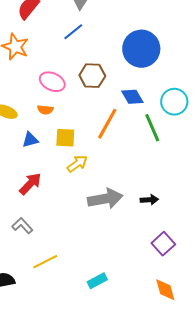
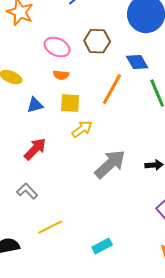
orange semicircle: (45, 110) -> (61, 75), moved
gray arrow: (105, 199) -> (110, 164), turned -32

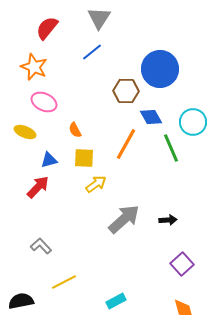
brown hexagon: (97, 41) -> (126, 91), moved
pink ellipse: (57, 47) -> (44, 102), moved
orange semicircle: (61, 75) -> (75, 130), turned 56
red arrow: (35, 149) -> (38, 187), moved

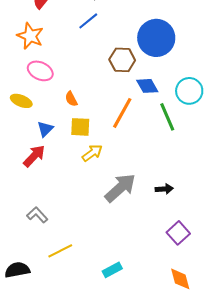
blue triangle: (49, 160) -> (45, 129), turned -30

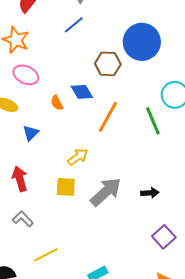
blue diamond: (147, 86) -> (82, 92), moved
yellow square: (80, 127) -> (66, 187), moved
red arrow: (34, 156) -> (20, 179), moved, turned -60

